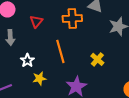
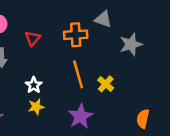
orange line: (60, 51) -> (78, 74), moved
white star: (27, 60) -> (34, 85), moved

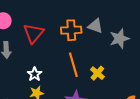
gray triangle: (103, 19) -> (95, 26), moved
red triangle: (33, 38) -> (34, 33), size x1.5

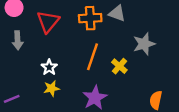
gray star: (119, 39) -> (144, 44), moved
orange line: (73, 65) -> (93, 57), turned 35

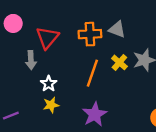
gray arrow: (18, 40) -> (31, 60), moved
yellow cross: (119, 66) -> (119, 62), moved

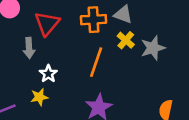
yellow cross: (119, 62) -> (126, 40), moved
yellow star: (51, 105) -> (39, 97), moved

